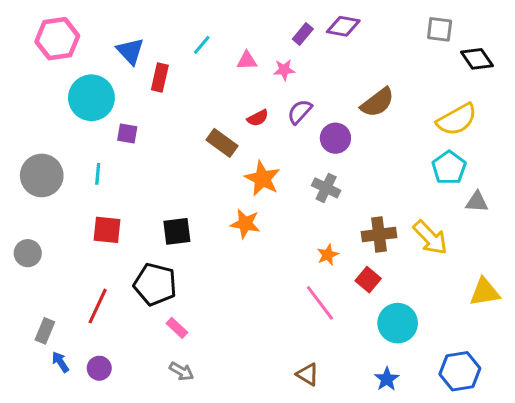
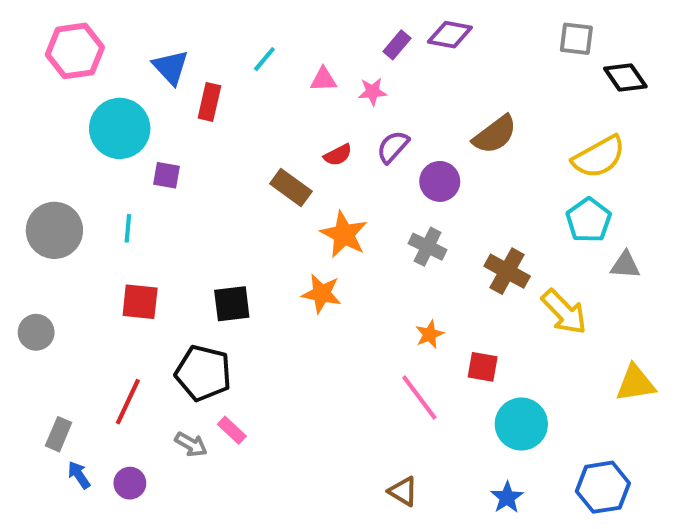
brown cross: (379, 235) -> (507, 271), moved, turned 36
red square: (368, 280) -> (483, 367), turned -30
gray arrow: (182, 371) -> (191, 444), moved

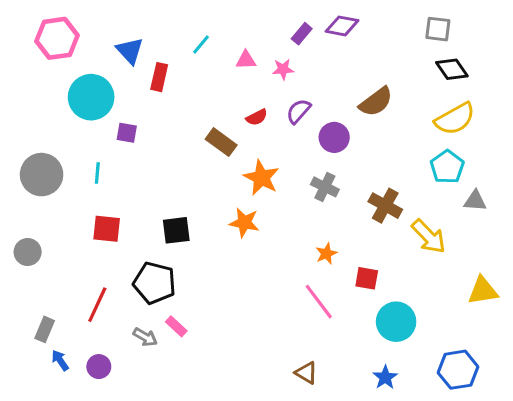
black diamond: (625, 77) -> (452, 69), moved

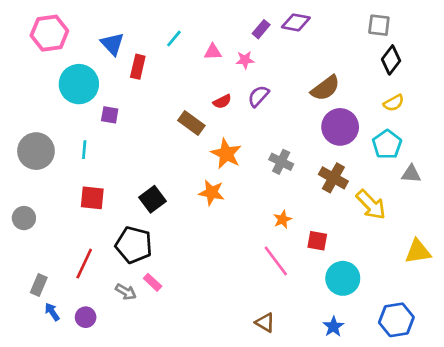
black diamond: (452, 69) -> (391, 60), turned 72
yellow semicircle: (455, 119) -> (394, 103), size x0.6
purple circle: (334, 137) -> (340, 127), moved, size x1.4
black square: (176, 230) -> (153, 199), turned -30

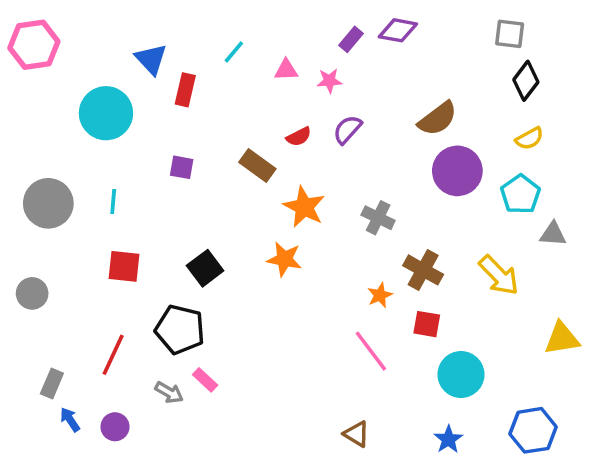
pink hexagon: (49, 33) -> (34, 45), moved
purple square: (110, 115) -> (182, 167), moved
brown cross: (333, 178) -> (423, 270), moved

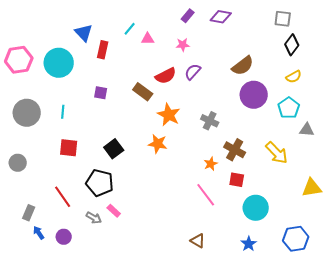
purple rectangle: (351, 39) -> (188, 16), moved
pink hexagon: (34, 45) -> (19, 60), moved
pink triangle: (286, 70) -> (148, 39), moved
red semicircle: (299, 137) -> (166, 76), size x1.5
red line: (113, 355) -> (63, 197), turned -60

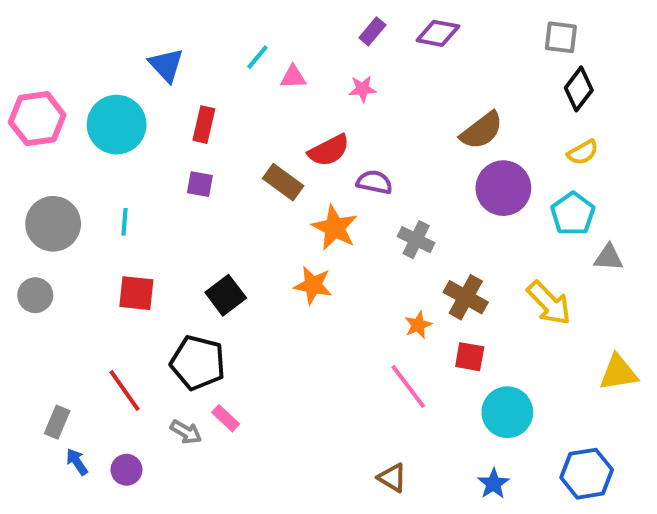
red rectangle: (103, 50) -> (204, 125), moved
purple semicircle: (193, 72) -> (374, 182), moved, turned 60
gray circle: (18, 163) -> (35, 295), moved

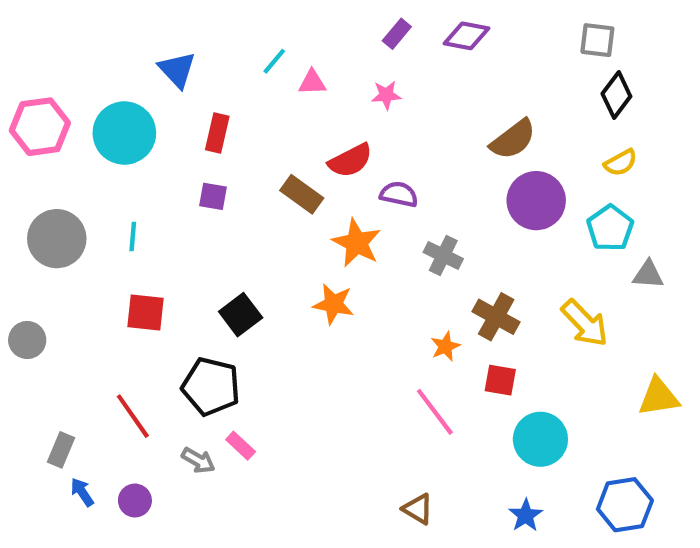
gray circle: (35, 295) -> (27, 340), moved

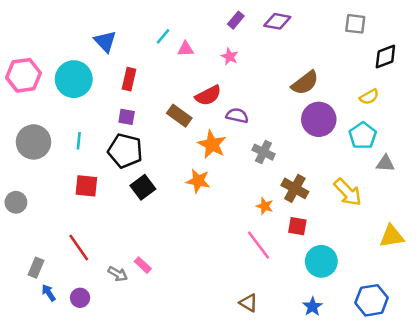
pink star: (386, 95) -> (230, 56), turned 30
black diamond: (616, 95) -> (385, 56), moved, turned 32
orange star: (445, 346) -> (265, 206), turned -30
black pentagon: (211, 386) -> (125, 151), moved

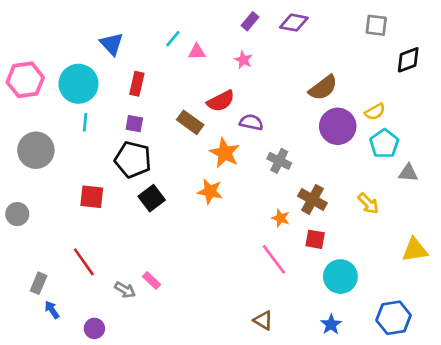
yellow semicircle: (369, 97) -> (375, 112), moved
cyan line: (79, 141) -> (85, 122), moved
yellow arrow: (348, 192) -> (368, 203), size x0.7
purple circle: (80, 298) -> (94, 328), moved

